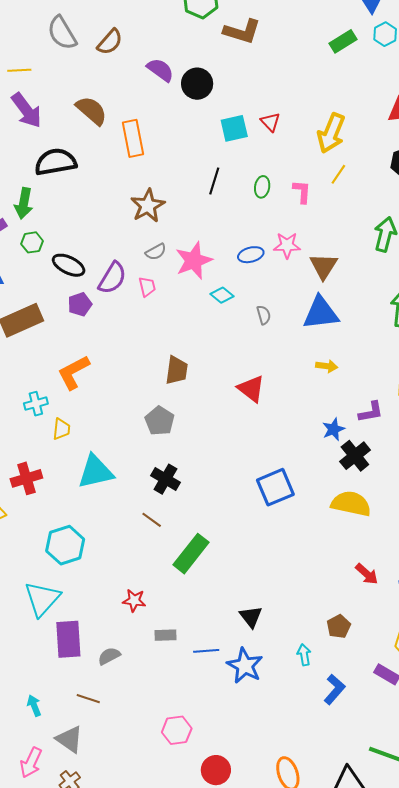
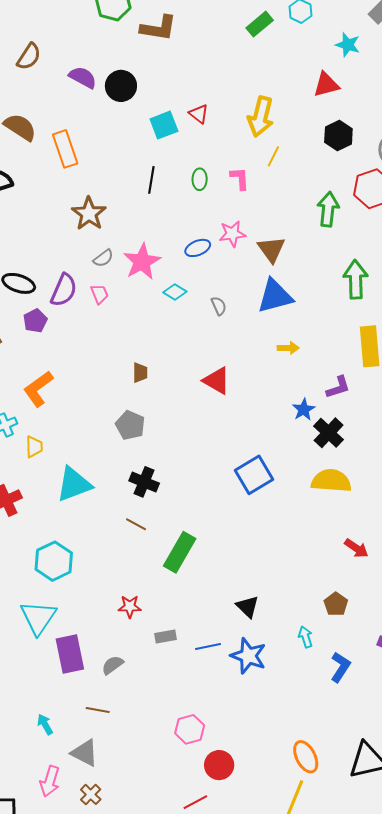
brown trapezoid: (177, 370) -> (140, 373), size x0.7
red circle: (216, 770) -> (219, 765), moved

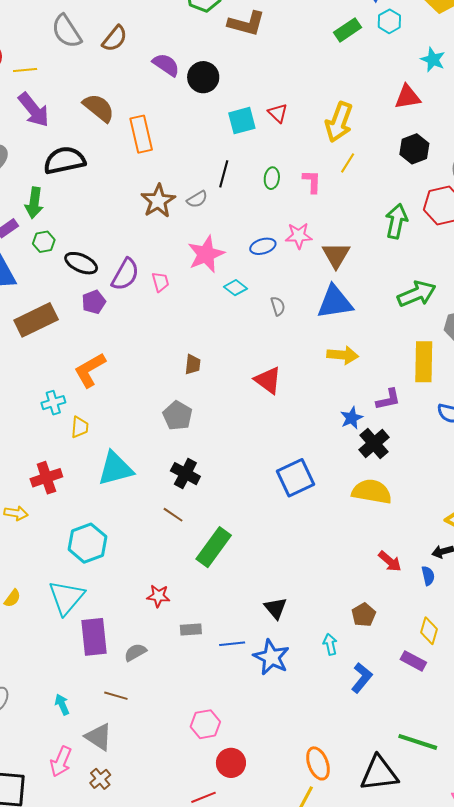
gray semicircle: (103, 258) -> (197, 199), moved
green arrow: (356, 279) -> (417, 294), turned 63
yellow arrow: (288, 348) -> (343, 355), size x1.4

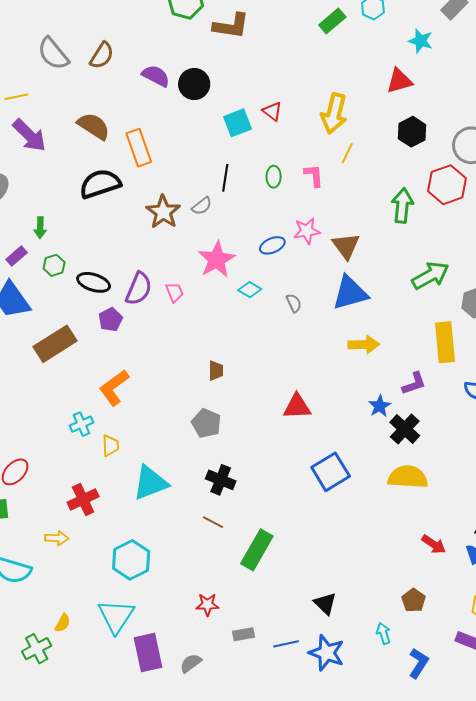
black semicircle: (65, 160) -> (100, 184), moved
green arrow: (34, 203) -> (40, 228), size x0.7
red triangle: (268, 380) -> (297, 407), moved, turned -32

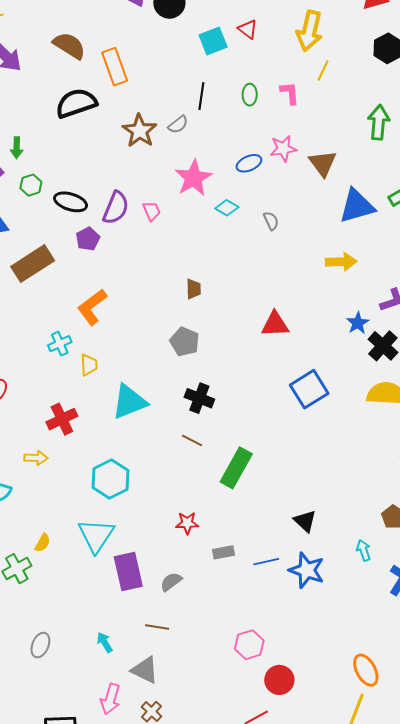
blue triangle: (350, 293) -> (357, 206), moved

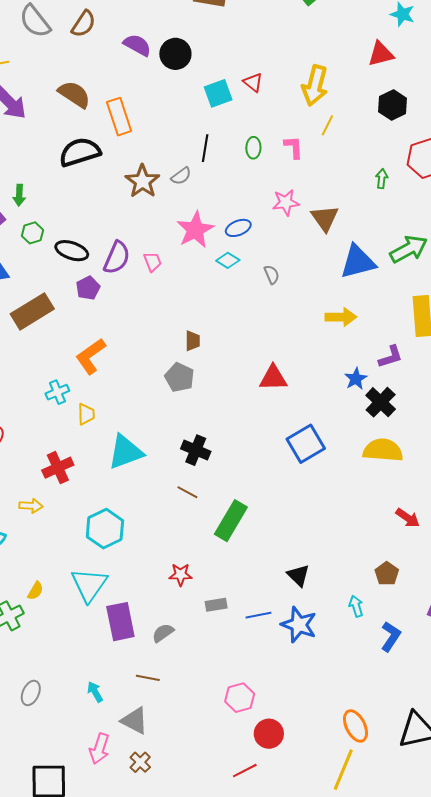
green arrow: (379, 122) -> (382, 179), size x0.6
blue ellipse: (249, 163) -> (238, 228), moved
gray pentagon: (185, 342) -> (180, 377), moved

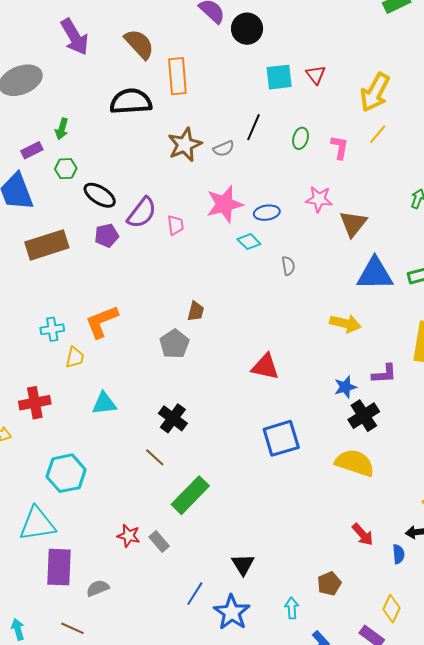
orange L-shape: (91, 356) -> (102, 322), moved
cyan triangle: (126, 452) -> (104, 404), size x0.7
cyan triangle: (89, 585) -> (37, 524), turned 33
gray rectangle: (216, 605) -> (159, 542), moved, turned 45
blue line: (259, 615) -> (195, 594), turned -60

